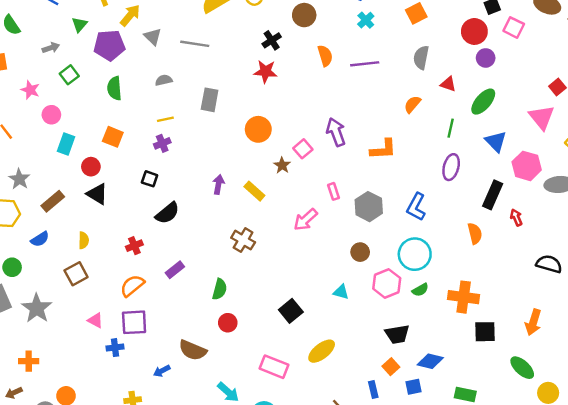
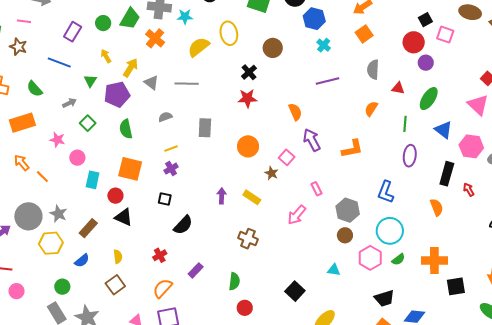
orange semicircle: (325, 56) -> (295, 112), moved
orange square: (113, 137) -> (130, 169), size x1.4
gray hexagon: (369, 207) -> (348, 210), moved

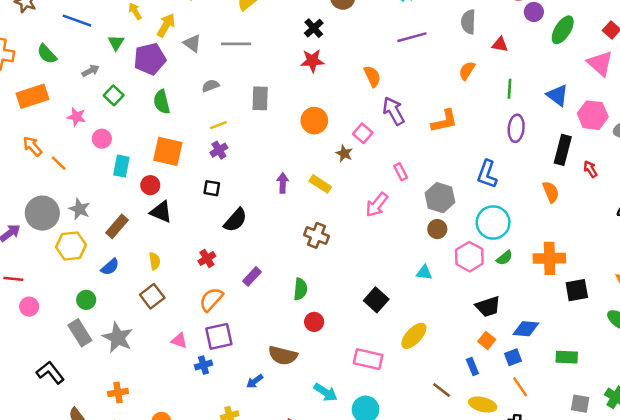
green ellipse: (429, 99) -> (563, 30), moved

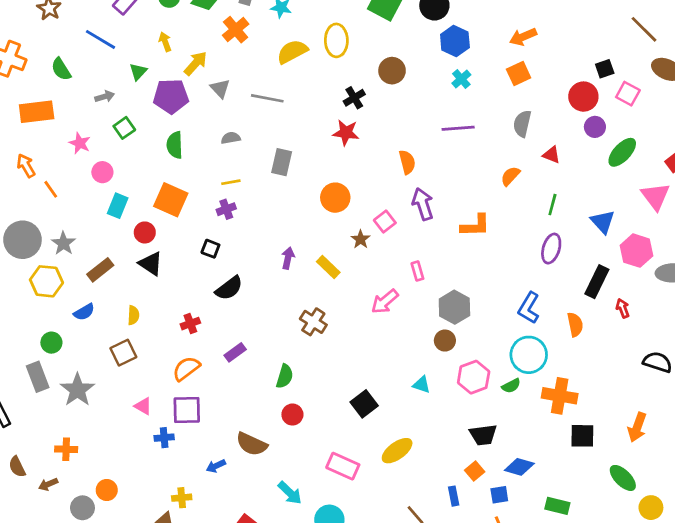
blue L-shape: (487, 174) -> (529, 308), moved
cyan circle: (493, 222) -> (529, 355), moved

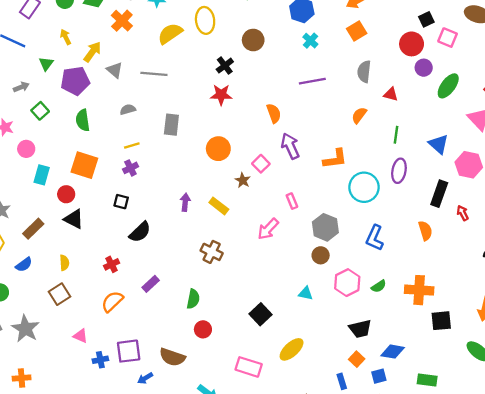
blue L-shape: (529, 308) -> (375, 238), moved
cyan circle: (529, 355) -> (364, 187), moved
purple square: (187, 410) -> (129, 351), moved

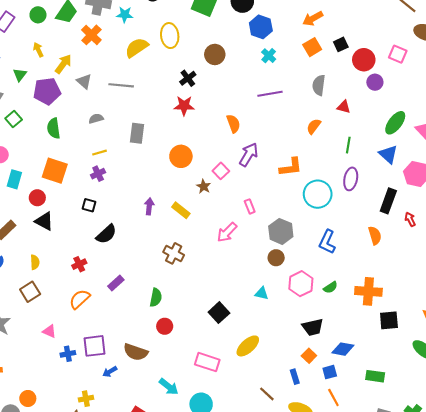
black square: (426, 19) -> (341, 44), moved
green ellipse: (448, 86) -> (395, 123), moved
purple arrow: (290, 146) -> (249, 155), turned 55

